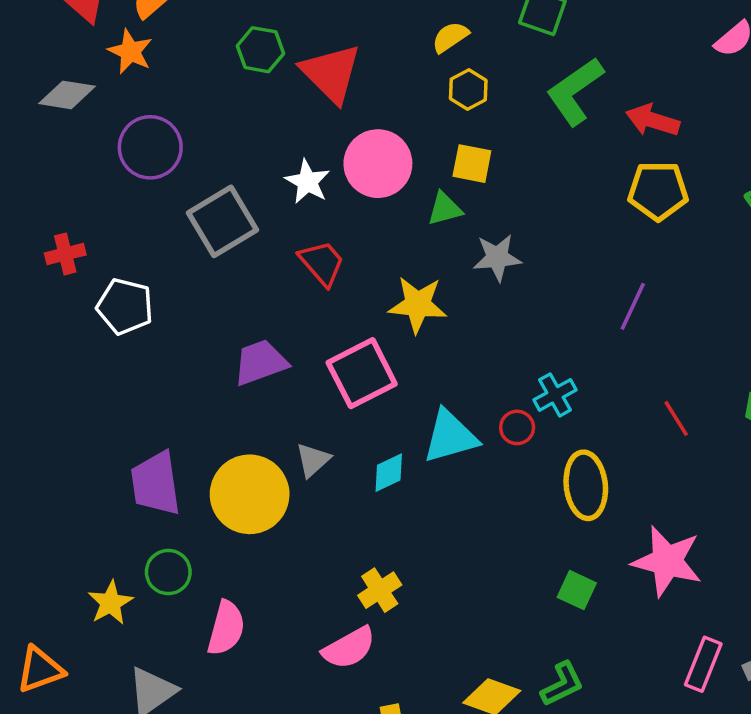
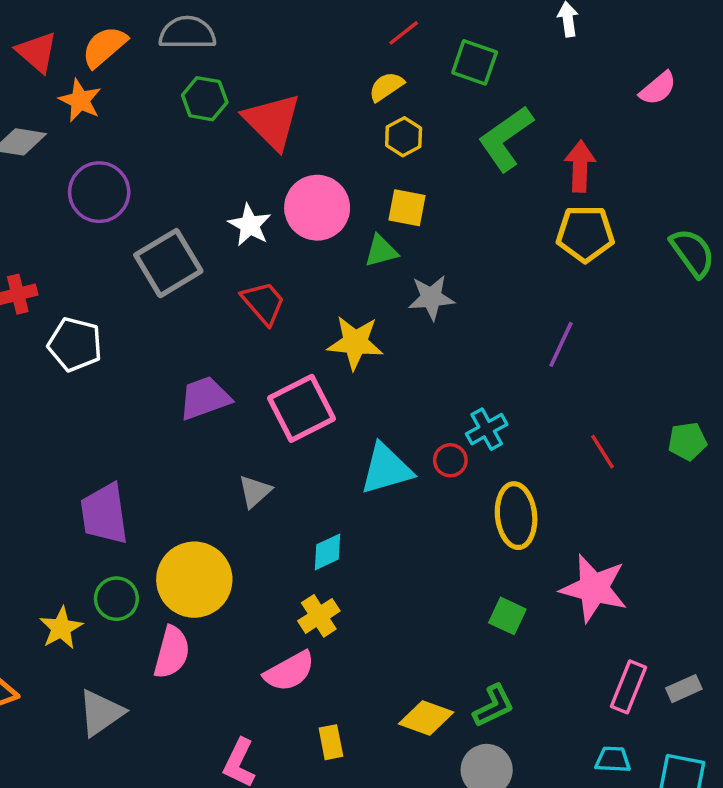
red arrow: (653, 120) -> (580, 166), turned 75
cyan diamond: (389, 473) -> (327, 552), moved
yellow circle: (250, 494) -> (194, 580), moved

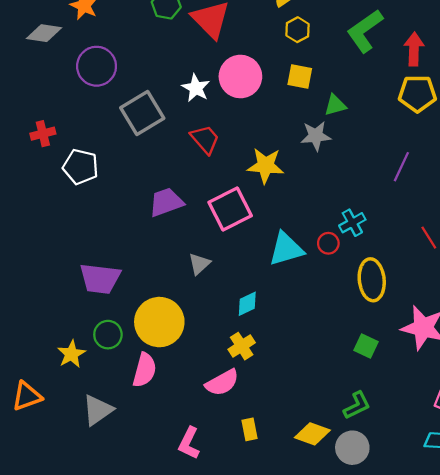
green triangle: (381, 251) -> (335, 105), moved
purple trapezoid: (104, 514) -> (100, 279), turned -75
yellow diamond: (426, 718) -> (312, 434), moved

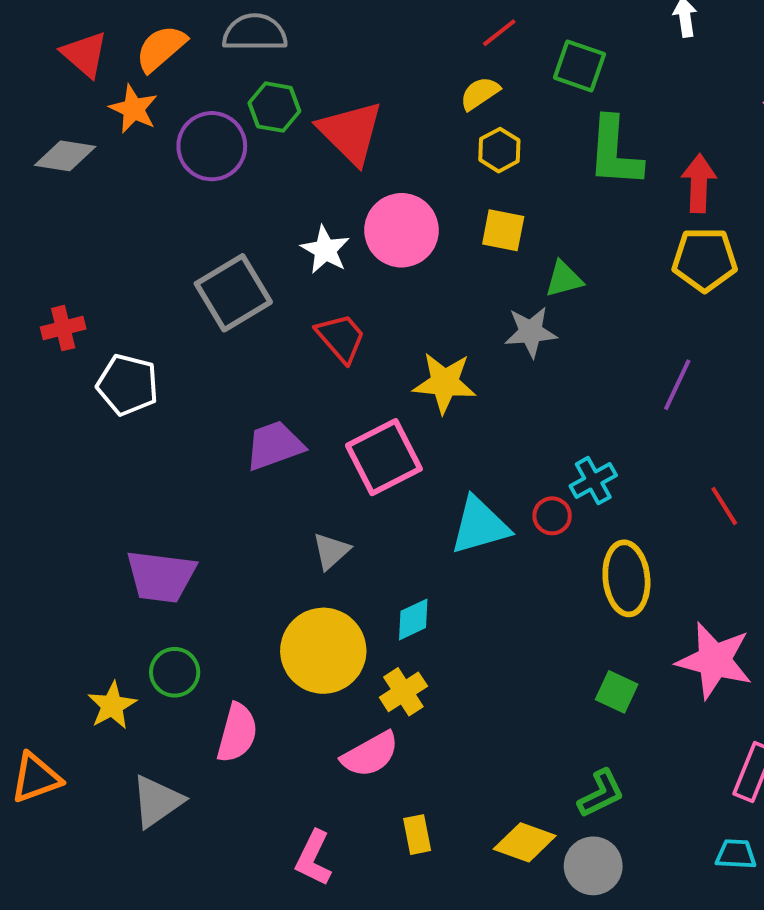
green L-shape: (365, 31) -> (615, 152), turned -51
purple circle: (97, 66) -> (212, 146), moved
yellow circle: (159, 322) -> (323, 651), moved

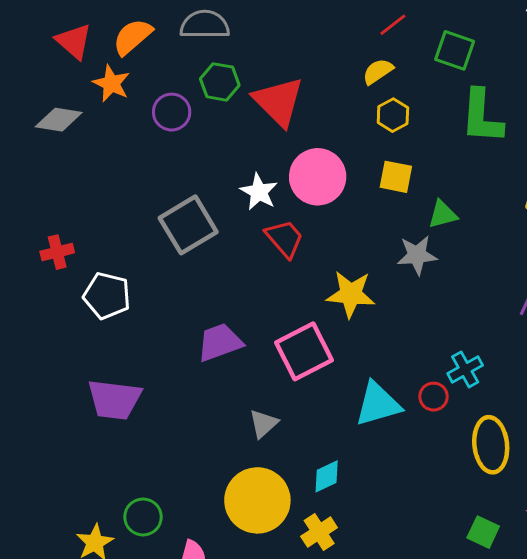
purple circle: (212, 146) -> (172, 112), size x0.7
red trapezoid: (341, 338) -> (284, 238), moved
purple trapezoid: (161, 576) -> (114, 400), moved

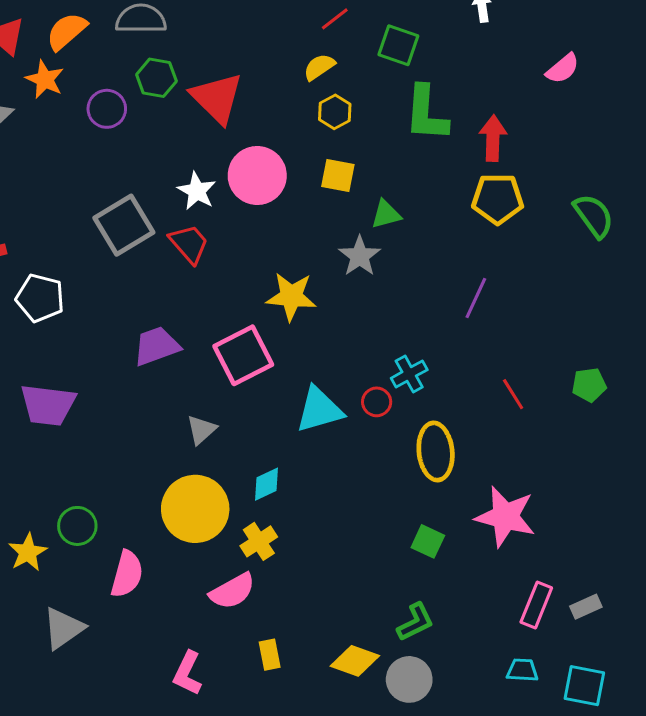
red trapezoid: (284, 238) -> (189, 244), moved
gray star: (417, 255) -> (360, 256), turned -30

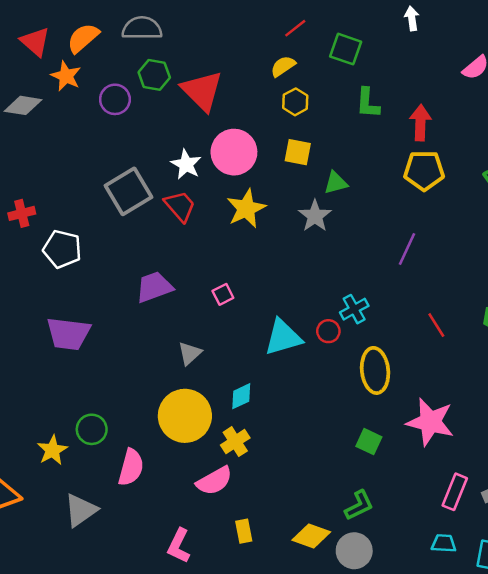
green L-shape: (426, 113) -> (368, 103), size x0.7
yellow star: (291, 296) -> (246, 209), moved, turned -30
pink square: (243, 355) -> (223, 294), size x0.5

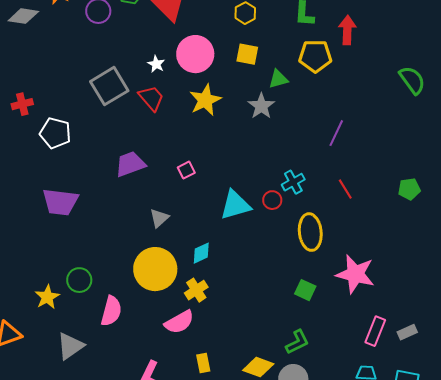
white star: (186, 164) -> (156, 64), size x0.7
yellow pentagon: (424, 170) -> (315, 56), moved
red line: (436, 325) -> (345, 189), moved

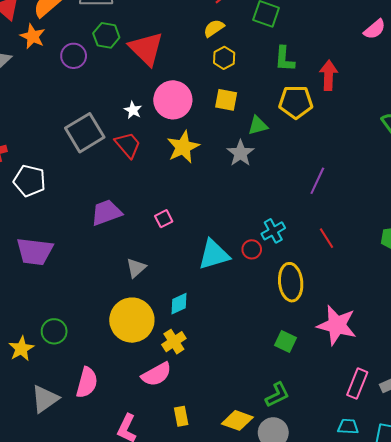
pink semicircle: (111, 311) -> (87, 383), moved

